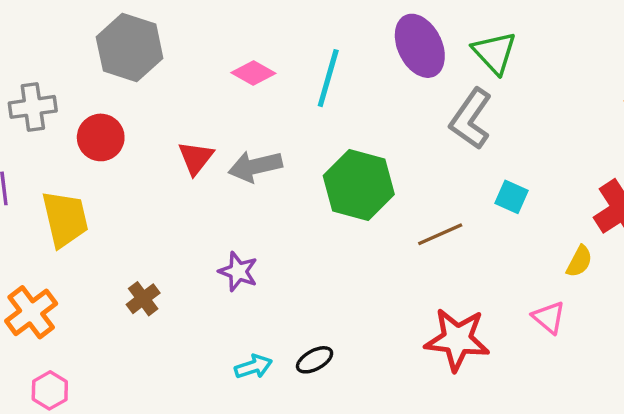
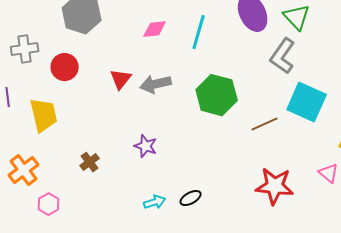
pink diamond: (253, 73) -> (155, 29), turned -35
cyan square: (511, 197) -> (307, 102), size x2.0
pink hexagon: (50, 390) -> (49, 204), moved

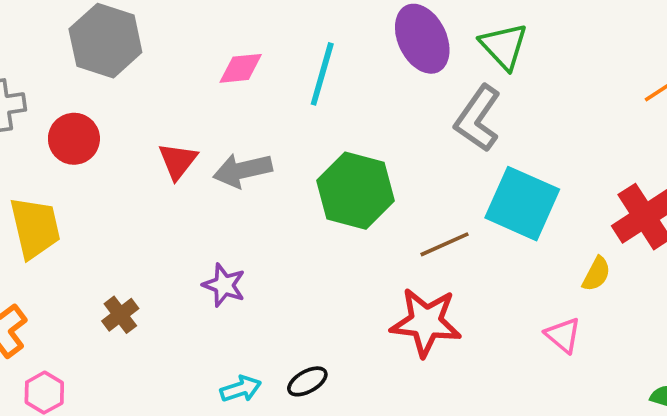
red star: (275, 186) -> (426, 322), moved

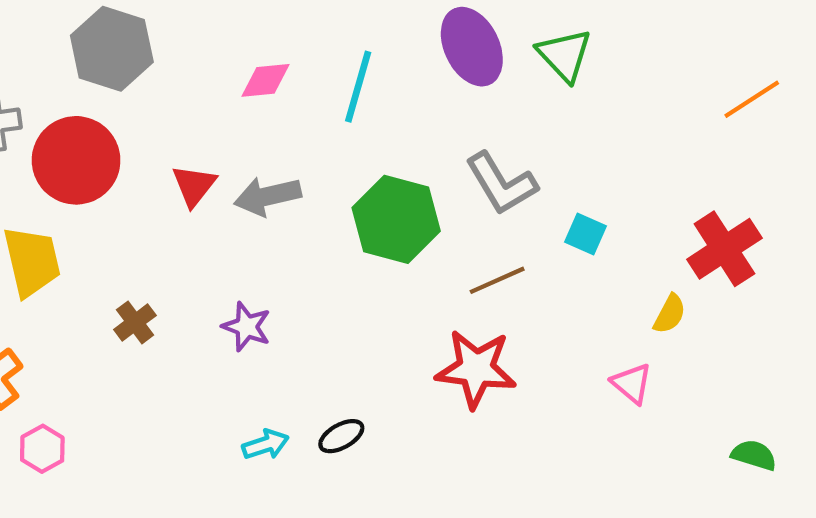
gray L-shape: (478, 118) -> (501, 183), moved, turned -66
red circle: (74, 139) -> (76, 160), size x1.5
cyan square: (522, 204) -> (585, 234), size x0.5
brown cross: (120, 315) -> (135, 322), moved

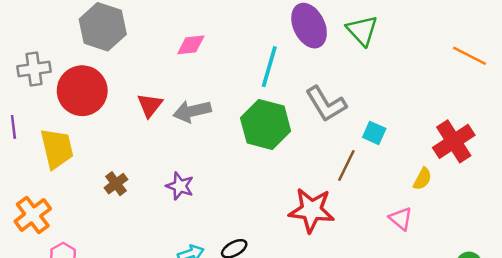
cyan line: (358, 87) -> (269, 67), moved
orange line: (752, 99) -> (469, 56), turned 60
brown line: (497, 280) -> (346, 166), moved, turned -40

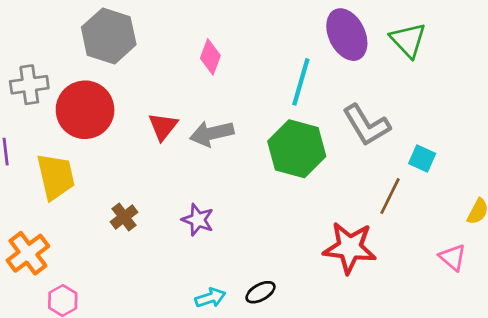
pink diamond: (191, 45) -> (210, 57), turned -64

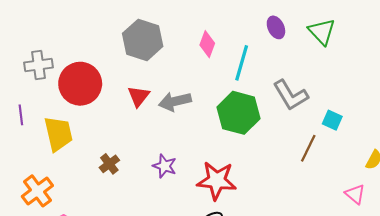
purple ellipse: (347, 35) -> (276, 27), size x0.6
gray hexagon: (109, 36) -> (143, 40), moved
pink diamond: (210, 57) -> (207, 44), moved
red star: (350, 248) -> (217, 181), moved

